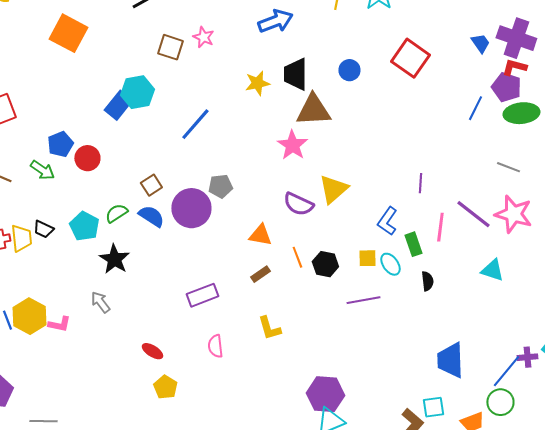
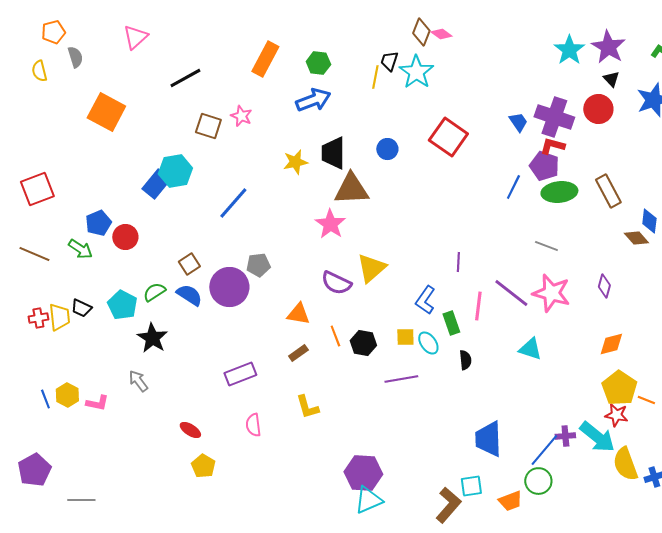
yellow hexagon: (29, 316) -> (67, 395), size x0.7

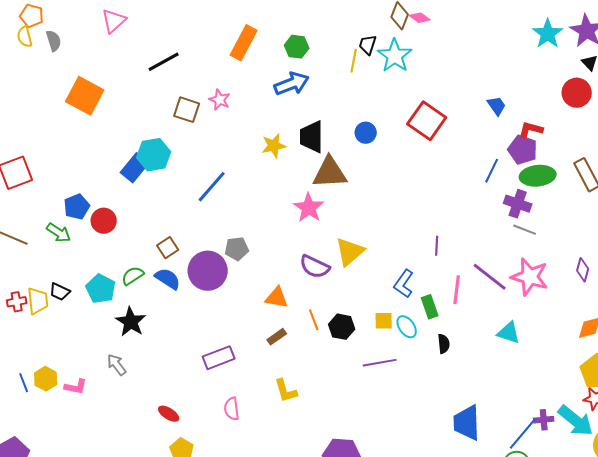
orange pentagon: (53, 32) -> (32, 16), turned 30
yellow semicircle: (39, 71) -> (25, 37), moved
purple cross: (554, 117) -> (518, 204), moved, size x0.7

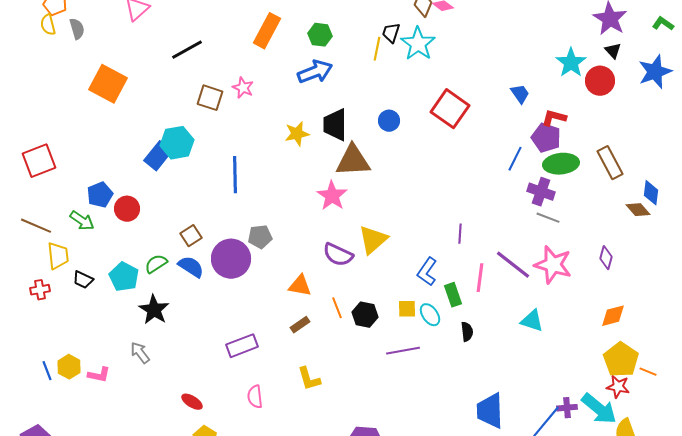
cyan star: (548, 34) -> (571, 63), moved
blue line: (212, 187) -> (235, 175), turned -42
yellow trapezoid: (38, 301) -> (58, 256), moved

